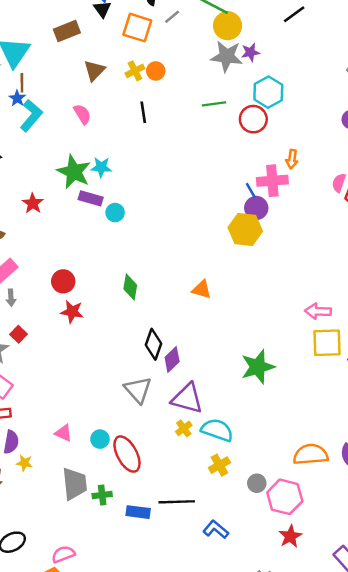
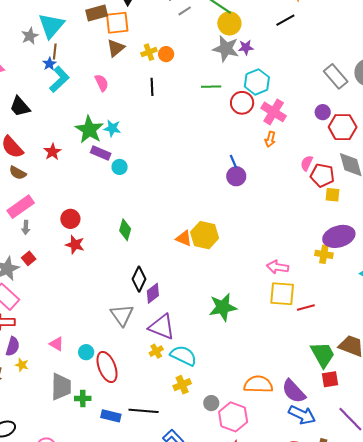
orange square: (137, 28) -> (117, 23), moved, turned -30
pink cross: (272, 181) -> (274, 112), moved, turned 30
yellow hexagon: (245, 229) -> (205, 235), moved

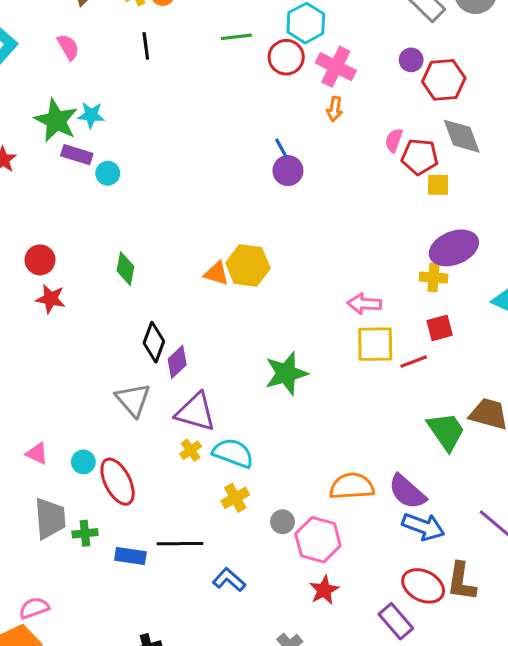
red square: (330, 379) -> (440, 328), moved

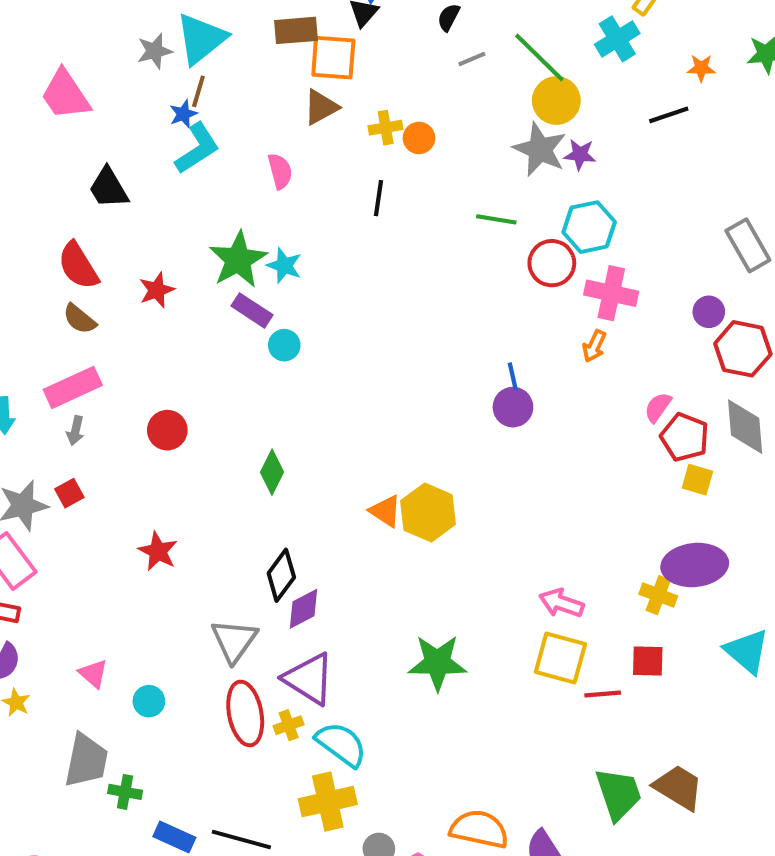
pink cross: (336, 67) -> (611, 293), turned -30
red star: (51, 299) -> (158, 551), moved
red ellipse: (118, 482) -> (245, 713), moved
yellow cross: (235, 498) -> (328, 802), size x1.5

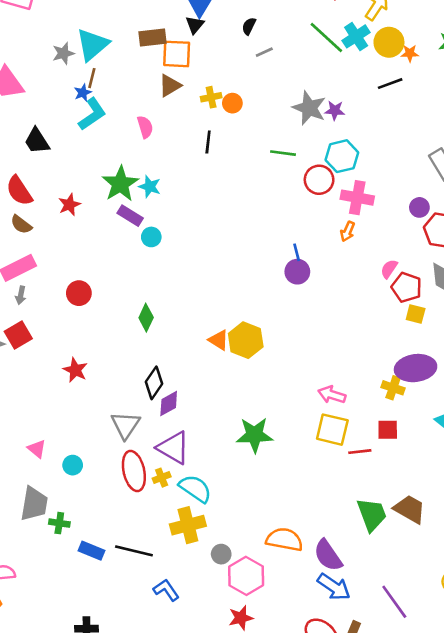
green line: (539, 58) -> (326, 37), moved
yellow circle: (556, 100) -> (389, 42), moved
red square: (69, 493) -> (18, 335), size x1.5

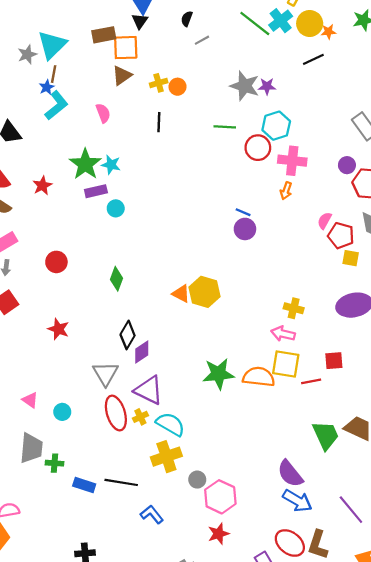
purple rectangle: (130, 216) -> (96, 191), turned -40
blue line: (297, 252) -> (243, 212), turned -48
yellow cross: (393, 388) -> (294, 308), moved
orange semicircle: (284, 540) -> (259, 377), moved

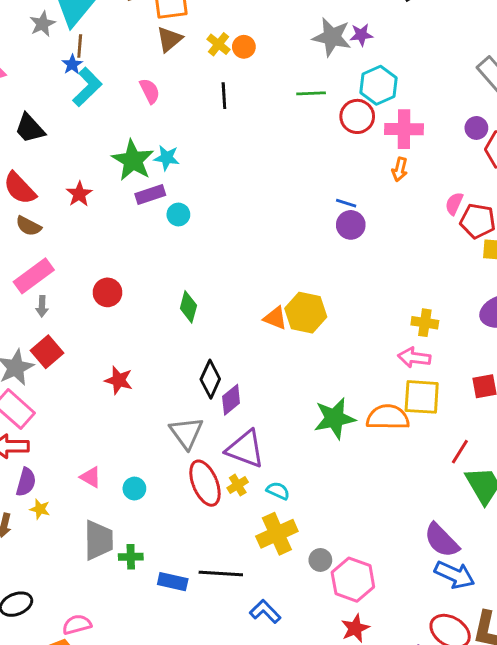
yellow cross: (159, 83) -> (219, 44), turned -30
red line: (311, 381) -> (460, 452), moved, turned -42
cyan semicircle: (170, 424) -> (278, 491), size x0.6

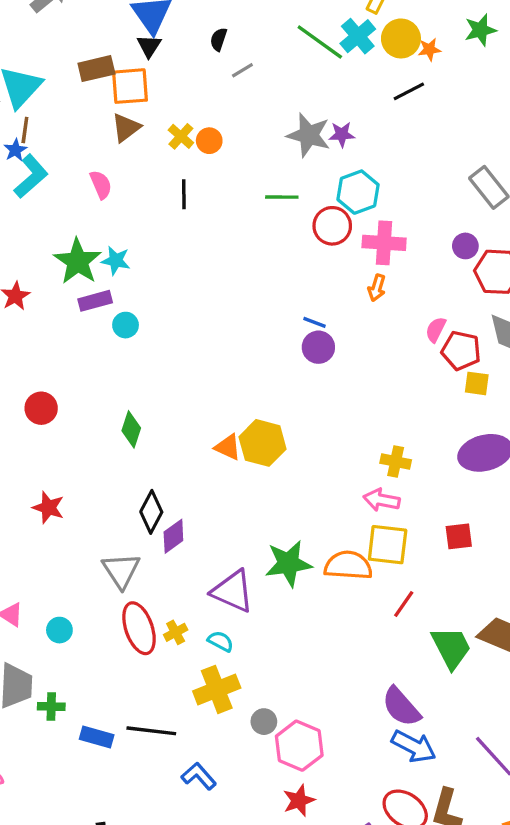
purple triangle: (245, 449) -> (233, 591), moved
red line: (460, 452) -> (404, 604), moved

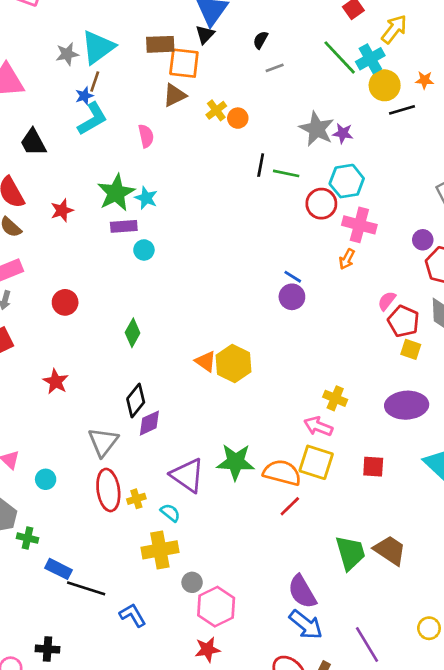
yellow circle: (401, 38) -> (385, 85), moved
black line: (184, 194) -> (261, 165), moved
red line: (404, 604) -> (290, 506), moved
black line: (151, 731) -> (86, 588), moved

